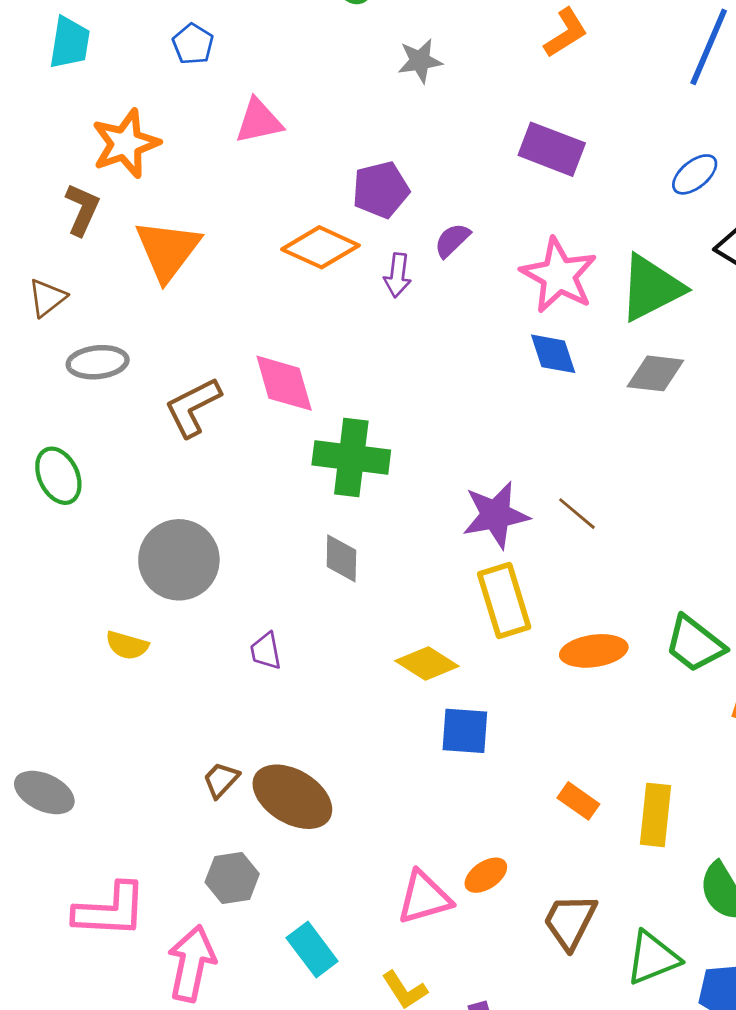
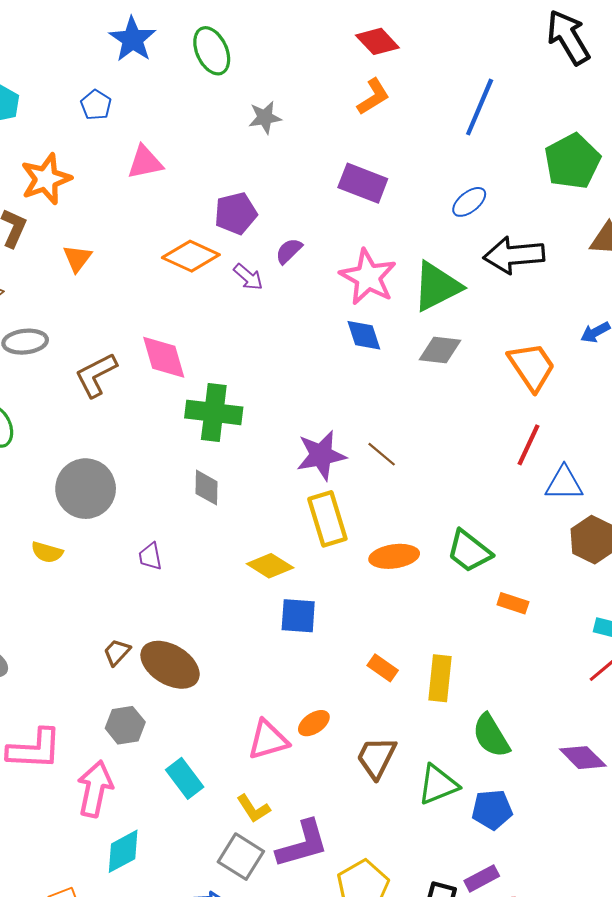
orange triangle: (168, 250) -> (77, 258), size x0.6
purple arrow: (398, 275) -> (248, 277), turned -56

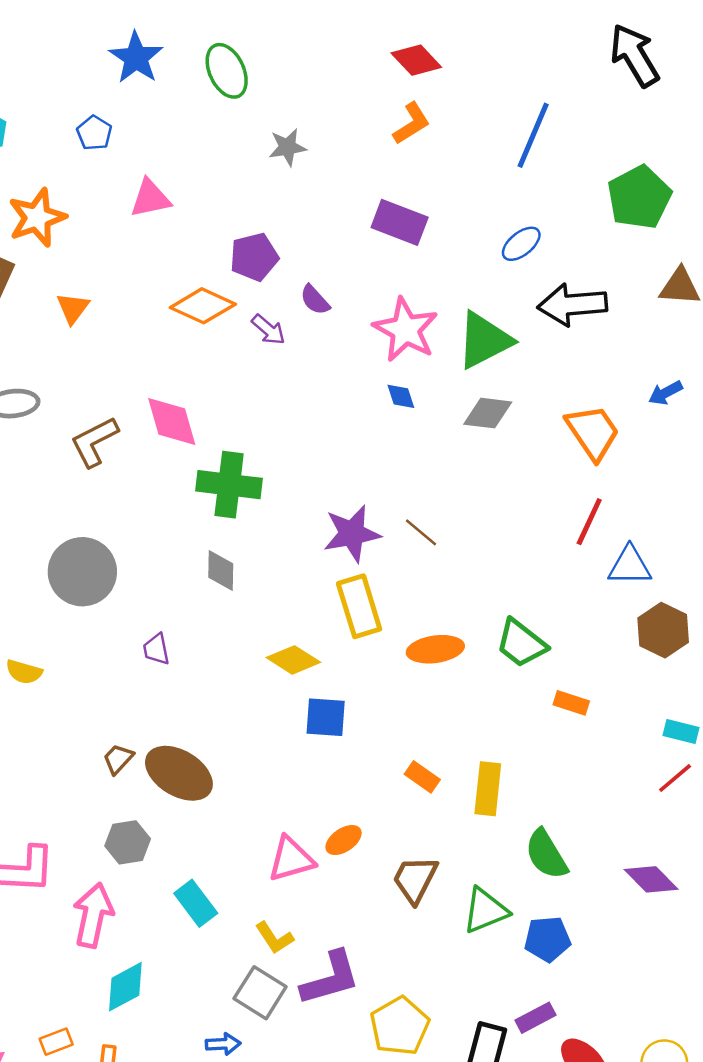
purple semicircle: (289, 251) -> (315, 300), turned -88
blue diamond: (364, 335) -> (401, 396), size x0.7
yellow semicircle: (47, 552) -> (24, 672), moved

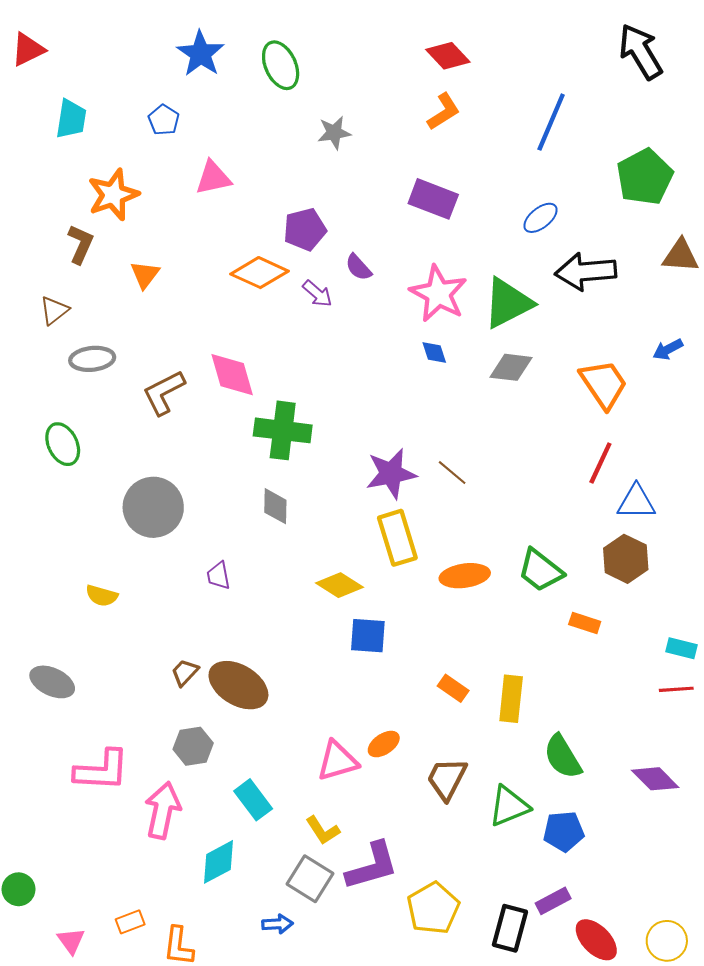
brown hexagon: (663, 630) -> (626, 559), moved
red line: (675, 778) -> (676, 689), turned 36
cyan diamond: (125, 987) -> (218, 862), moved

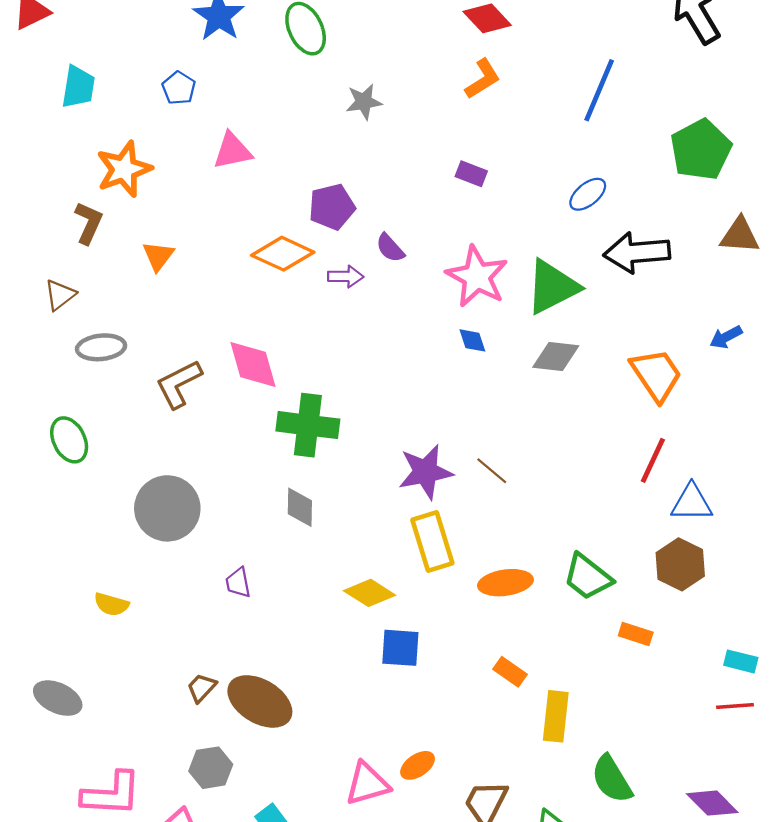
purple rectangle: (433, 199) -> (471, 174), size x0.6
purple arrow: (317, 294) -> (346, 277), turned -40
orange rectangle: (453, 688) -> (510, 672), moved

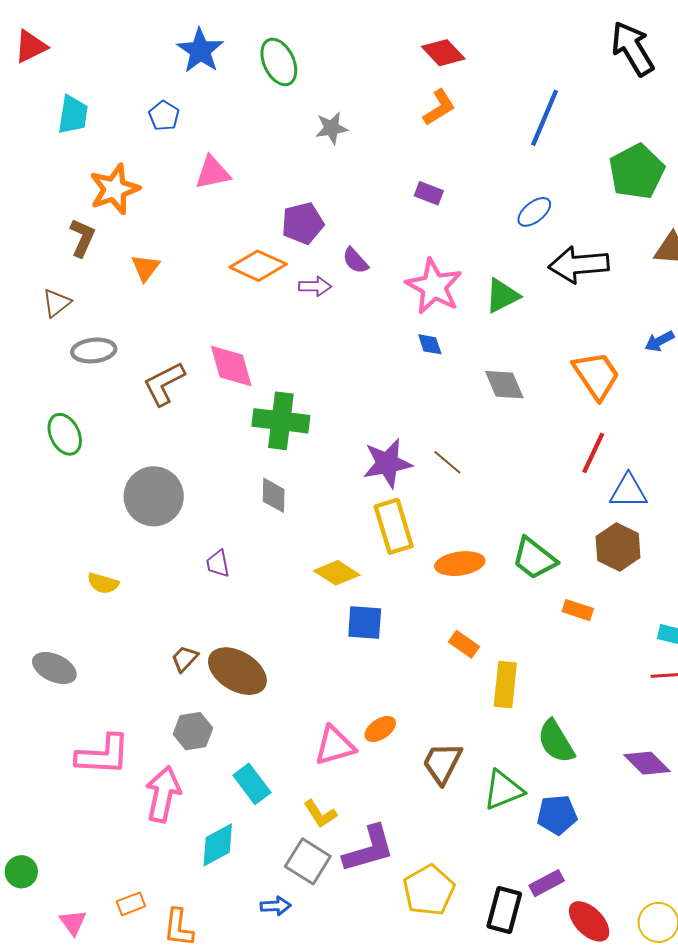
green triangle: (552, 287) -> (502, 296), size x0.7
gray diamond: (556, 356) -> (504, 385), moved, turned 60

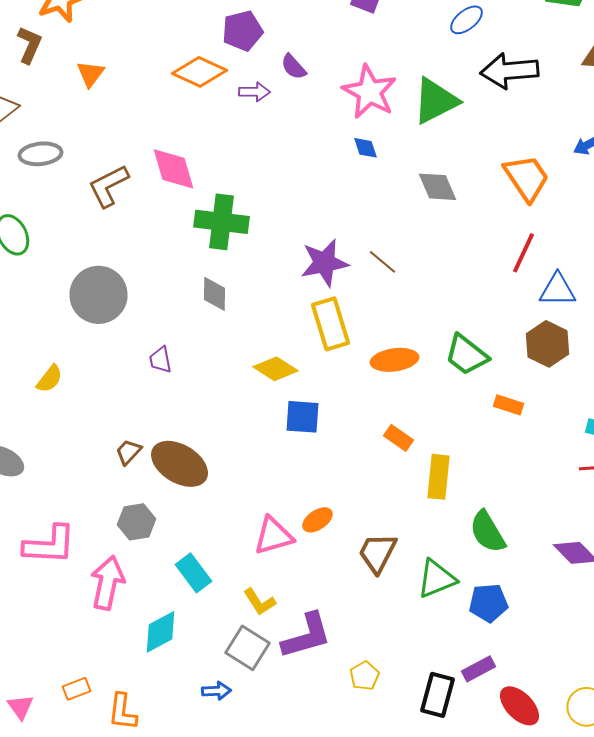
green triangle: (502, 296) -> (436, 101), size x1.4
yellow semicircle: (103, 583) -> (50, 379), turned -68
yellow pentagon: (429, 890) -> (364, 676), size x0.6

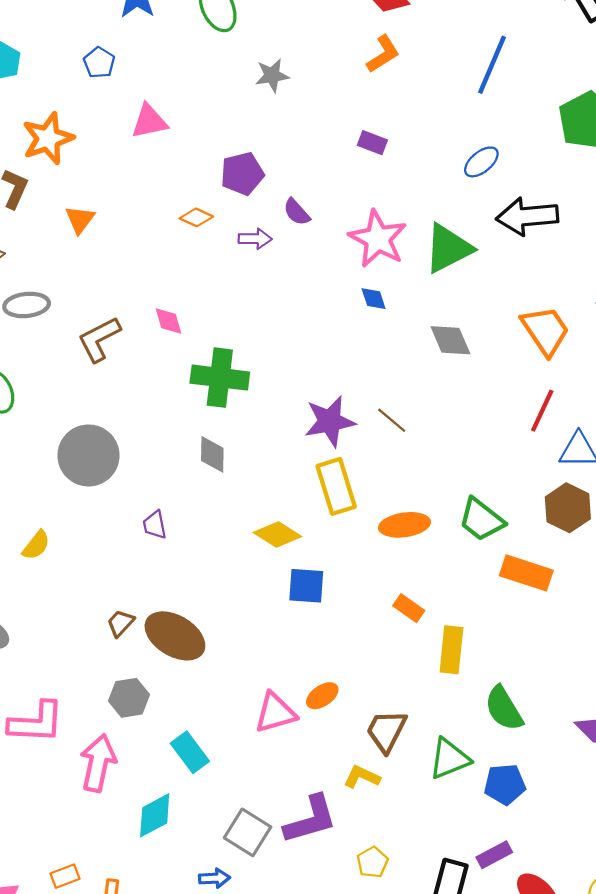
orange diamond: (200, 72) -> (196, 217), size x0.6
pink diamond: (174, 169) -> (169, 321), size x0.6
orange rectangle: (508, 405) -> (526, 573), size x1.6
yellow L-shape: (260, 602) -> (362, 777), moved, turned 148

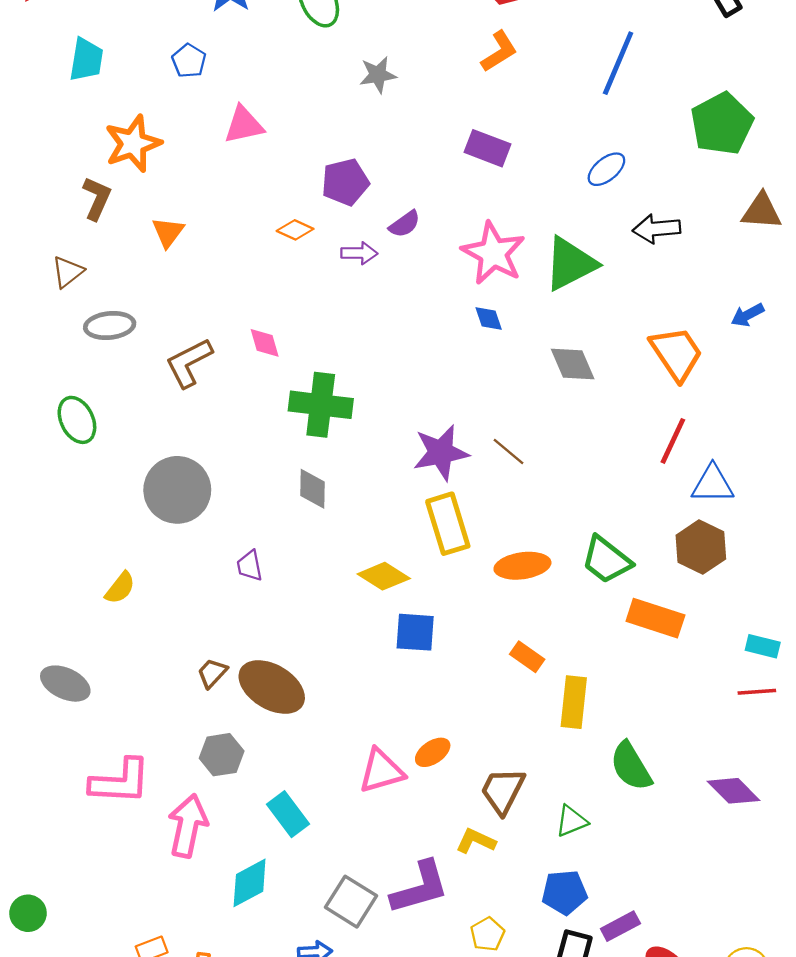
purple rectangle: (372, 143) -> (487, 148), size x1.4
purple semicircle: (297, 212) -> (405, 224), turned -84
black arrow: (527, 216) -> (657, 229), size x0.7
green triangle: (449, 759) -> (571, 821), size x0.7
blue pentagon: (505, 784) -> (564, 892), moved

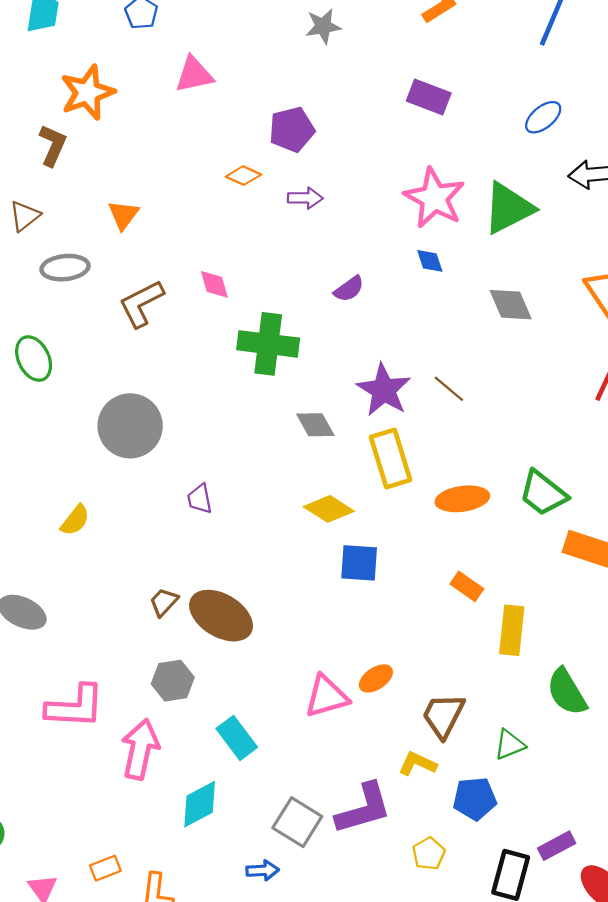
purple semicircle: (405, 224) -> (349, 289), moved
orange triangle: (168, 232) -> (123, 215), moved
purple star: (441, 453) -> (384, 390), turned -30
gray diamond: (313, 489) -> (315, 425), moved, turned -30
blue pentagon: (564, 892) -> (475, 799), moved

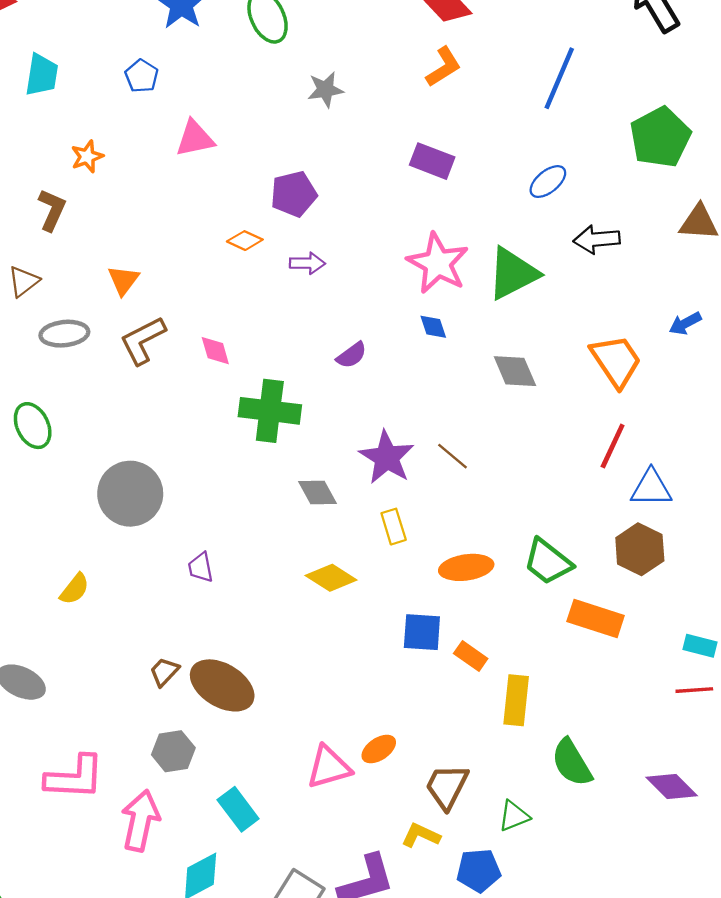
orange star: (87, 92) -> (87, 157), size x0.6
brown L-shape: (141, 304) -> (143, 340), moved
yellow rectangle: (391, 458) -> (394, 527), size x0.6
blue square: (359, 563) -> (422, 632), moved

